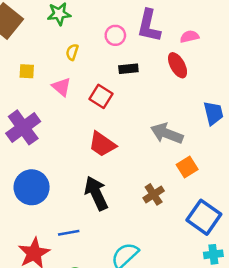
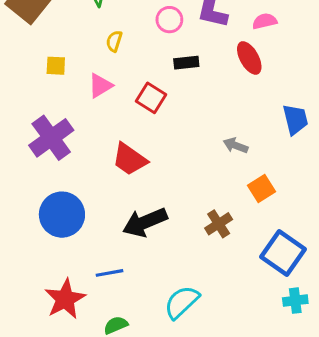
pink triangle: (61, 87) -> (100, 86), turned 48
gray arrow: (167, 133) -> (235, 145), size x0.6
red trapezoid: (102, 144) -> (130, 159), moved
black arrow: (96, 193) -> (145, 222), turned -88

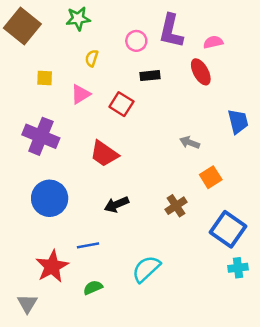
purple cross: (51, 138) -> (41, 136), turned -32
black arrow: (145, 222) -> (117, 204), size x0.7

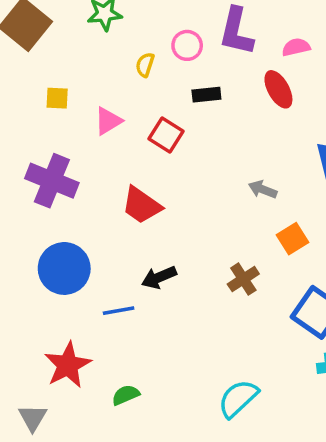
yellow semicircle: (92, 58) -> (145, 65), moved
blue line: (88, 245) -> (119, 311), moved
cyan semicircle: (146, 269) -> (238, 398), moved

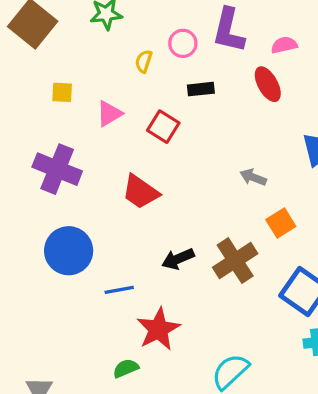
black arrow: (159, 277) -> (178, 259), moved
brown cross: (243, 279) -> (235, 261), size x1.5
red star: (68, 365) -> (158, 329), moved

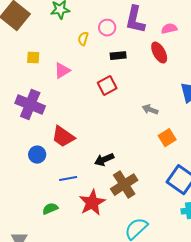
red square: (163, 127) -> (107, 86), moved, turned 30
red trapezoid: (140, 192) -> (63, 137), moved
blue circle: (69, 251) -> (37, 155), size x0.6
brown cross: (235, 261) -> (124, 185), moved
green semicircle: (126, 368) -> (50, 209), moved

